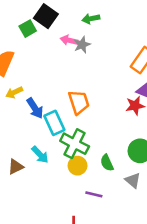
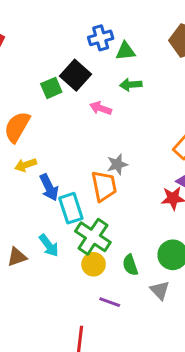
gray star: (82, 45) -> (117, 164), moved

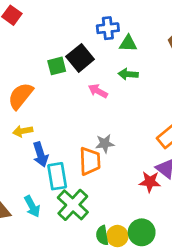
yellow circle: (94, 264) -> (117, 236), moved

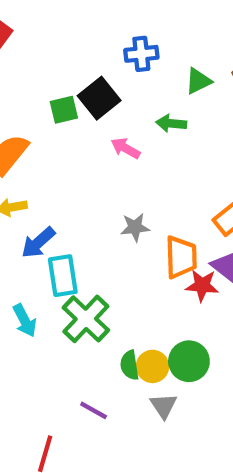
green triangle: (128, 43) -> (198, 81), moved, turned -30
blue arrow: (41, 154) -> (38, 243), turned 65
orange trapezoid: (90, 161) -> (181, 257), moved

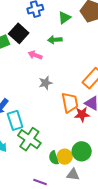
gray star: (135, 227) -> (46, 83), moved
gray triangle: (164, 406) -> (73, 174), turned -40

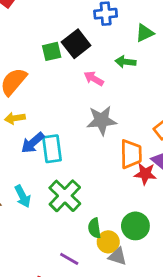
gray star: (46, 83) -> (102, 120), size x1.5
cyan rectangle: (15, 120) -> (52, 149), moved
yellow circle: (65, 157) -> (108, 242), moved

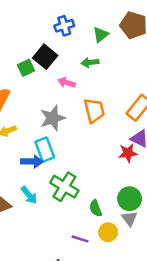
gray star: (102, 120) -> (53, 118), moved
blue arrow: (33, 143) -> (32, 162), moved, turned -125
orange trapezoid: (131, 154) -> (94, 111), moved
yellow circle: (108, 242) -> (108, 232), moved
gray triangle: (117, 256) -> (130, 218), moved, turned 49

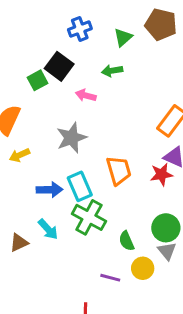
orange trapezoid: (94, 111) -> (119, 170), moved
cyan rectangle: (45, 150) -> (80, 186), moved

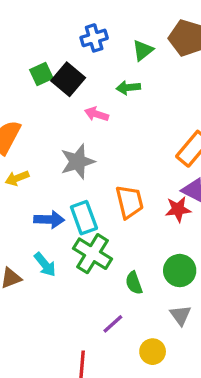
green square: (37, 80) -> (41, 74), moved
gray triangle: (167, 251) -> (180, 315), moved
yellow circle: (143, 268) -> (153, 352), moved
purple line: (110, 278) -> (113, 324), turned -60

